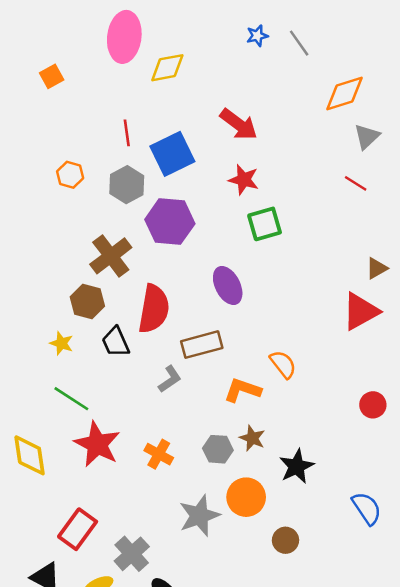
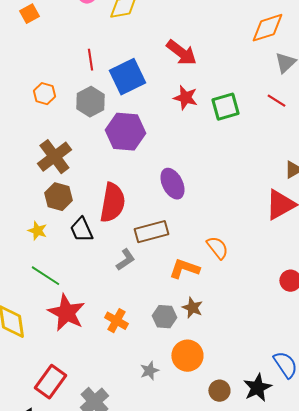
green square: (265, 224) -> (225, 107), moved
brown cross: (111, 256) -> (54, 157), moved
black star: (297, 466) -> (257, 388), moved
gray star: (199, 516) -> (149, 371), size x0.6

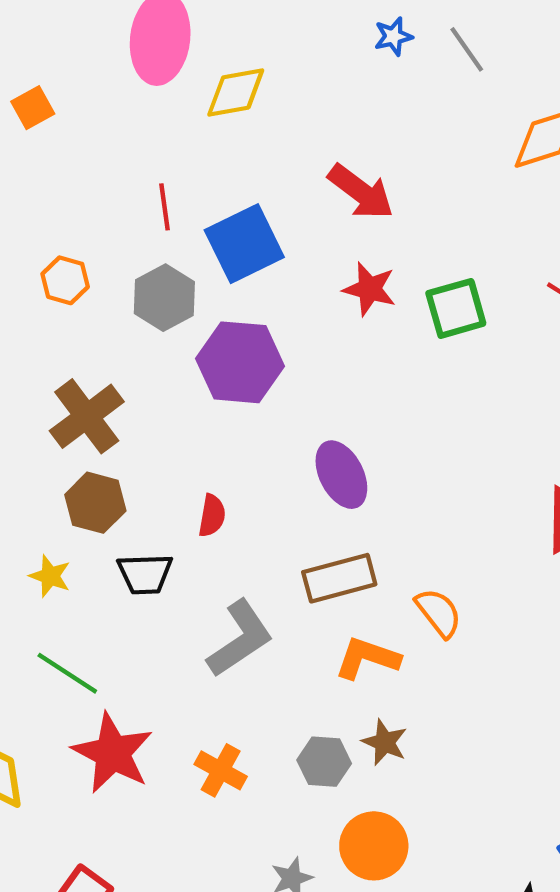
red semicircle: (112, 203) -> (212, 516), size x0.5
black trapezoid: (81, 230) -> (145, 574), turned -68
brown rectangle: (151, 232) -> (339, 578), moved
gray L-shape: (125, 260) -> (240, 639), size x1.6

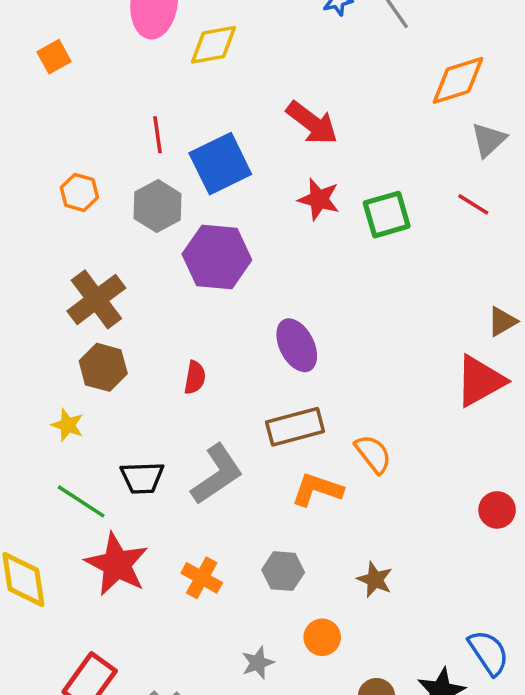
black trapezoid: (145, 574) -> (142, 478), moved
brown star: (385, 742) -> (375, 580), moved
orange circle: (374, 846) -> (322, 637), size x0.7

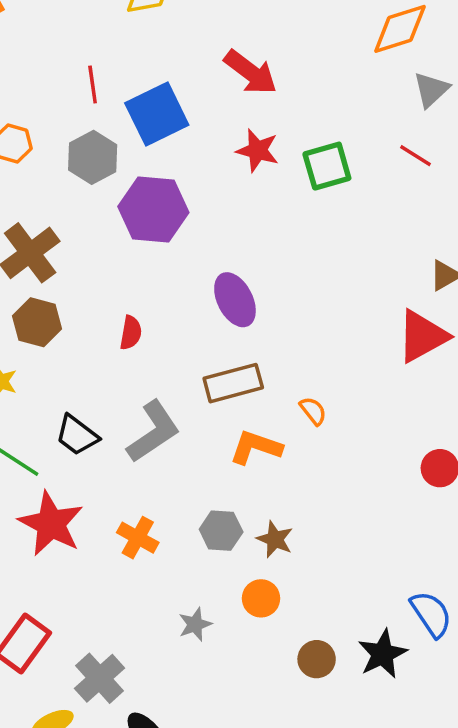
orange semicircle: (373, 454) -> (313, 411), size x0.7
black trapezoid: (142, 478) -> (77, 435), turned 39
brown star: (375, 580) -> (275, 539), moved

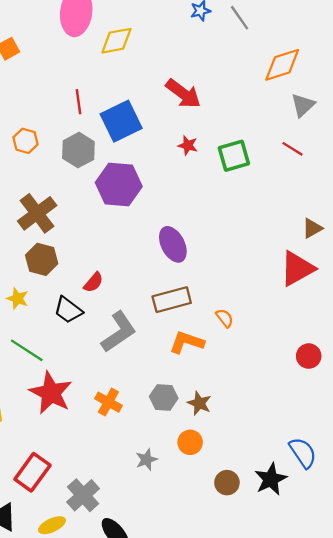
red star: (258, 150) -> (188, 145), size x0.7
red semicircle: (131, 333) -> (93, 282), moved, turned 30
black trapezoid: (77, 435) -> (68, 310), moved

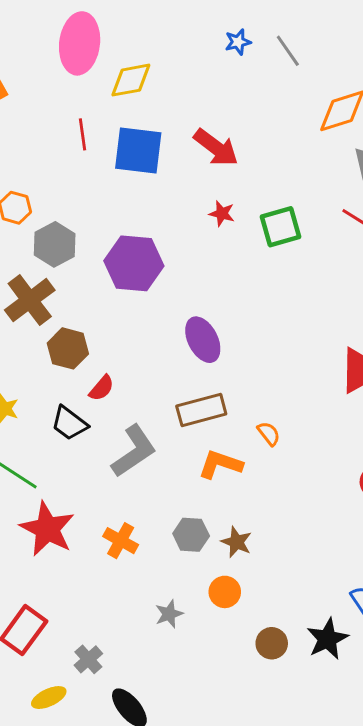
red line: (78, 102) -> (83, 134), moved
blue square: (121, 121) -> (138, 150), moved, turned 33
gray hexagon: (78, 150) -> (55, 244), moved
brown hexagon: (42, 259) -> (68, 348), moved
gray cross: (83, 495) -> (88, 659), size x0.7

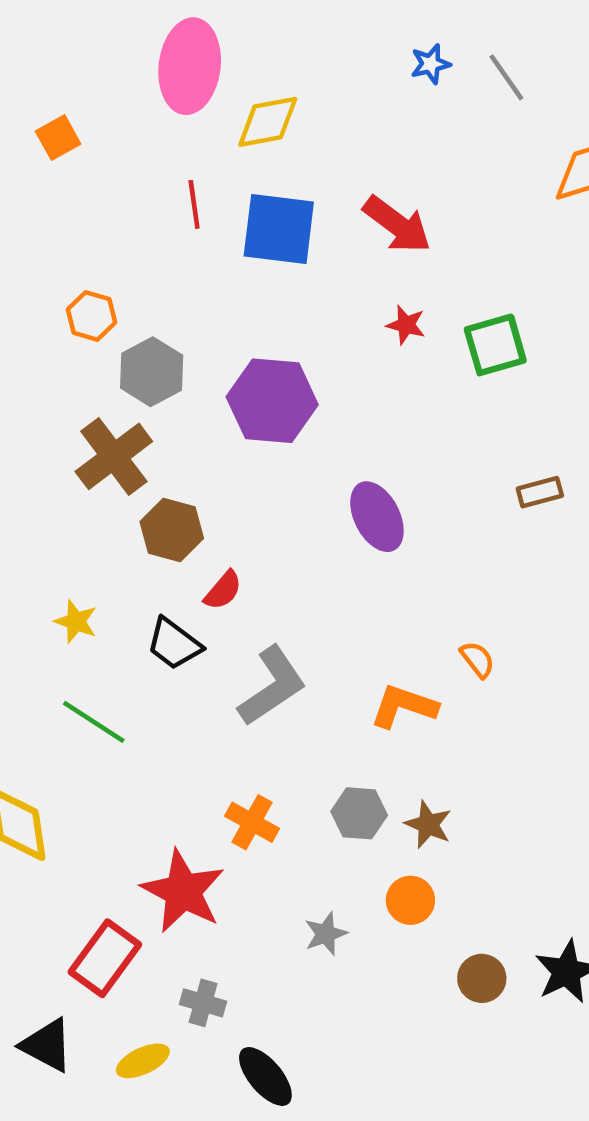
brown rectangle: (201, 410) -> (540, 492), moved, size x0.6
red star: (47, 529) -> (183, 891), moved
gray cross: (88, 659) -> (203, 1003), turned -32

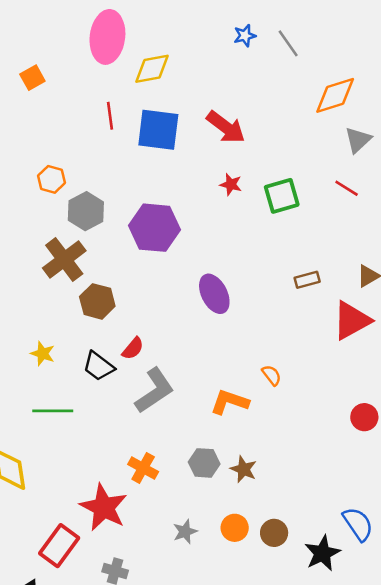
red semicircle: (223, 590) -> (133, 348), moved
green line: (94, 722) -> (53, 411), turned -33
orange circle: (410, 900) -> (235, 528), moved
brown circle: (482, 978) -> (274, 533), moved

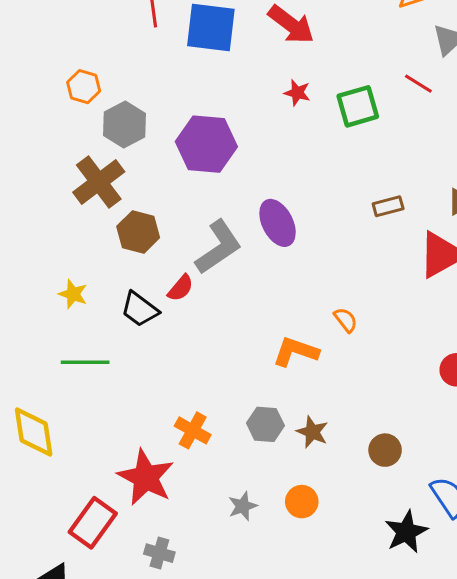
red line: (347, 188) -> (418, 84), moved
gray L-shape: (155, 390) -> (218, 247), moved
brown circle: (274, 533) -> (385, 450), moved

